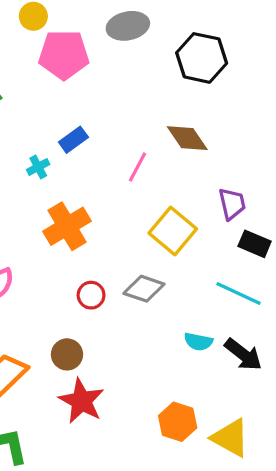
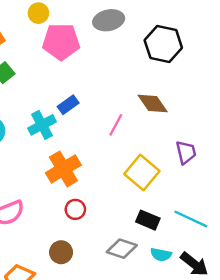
cyan cross: (38, 167) -> (42, 125), size x1.6
black rectangle: (255, 244) -> (148, 220), moved
gray diamond: (144, 289) -> (122, 249), moved
red circle: (91, 295) -> (75, 209), moved
brown circle: (67, 354) -> (61, 252), moved

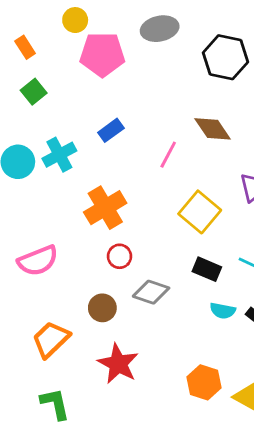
cyan cross: (42, 125) -> (59, 155), moved
gray diamond: (122, 249) -> (151, 292), moved

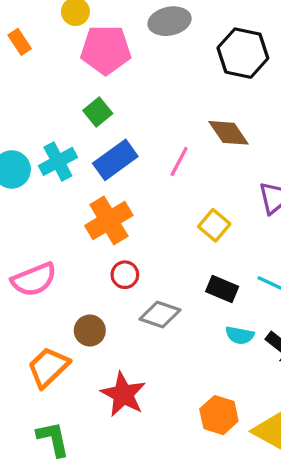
green square: (34, 92) -> (98, 112), moved
blue rectangle: (111, 130) -> (115, 160), moved, size x1.5
yellow square: (200, 212) -> (214, 225), size x0.7
brown circle: (102, 308) -> (90, 331), moved

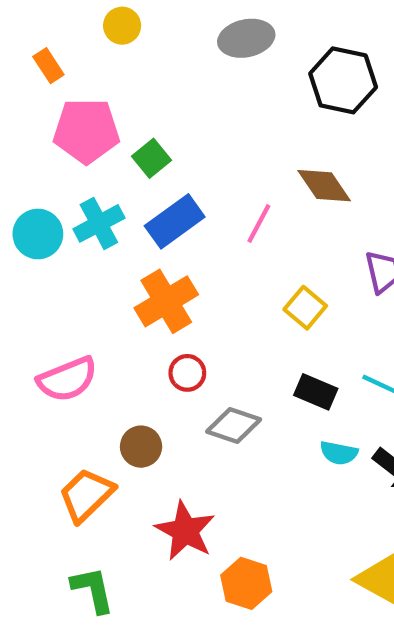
pink pentagon: (106, 50) -> (86, 131), moved
orange hexagon: (219, 415) -> (246, 583), moved

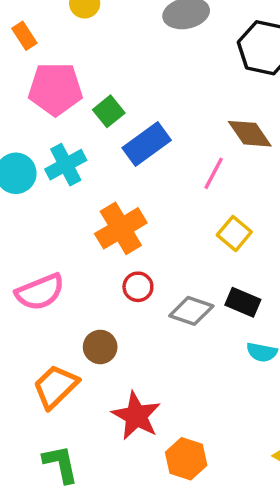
blue rectangle: (175, 221) -> (147, 144), moved
pink line: (259, 223) -> (214, 173), moved
gray diamond: (234, 426) -> (191, 311), moved

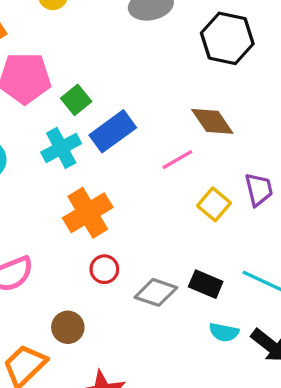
cyan cross: (66, 165) -> (61, 148), moved
pink line: (214, 173) -> (177, 160), turned 32
yellow square: (234, 233) -> (214, 204), moved

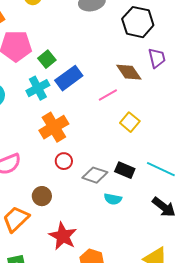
purple trapezoid: (259, 189) -> (157, 58), moved
cyan semicircle: (224, 332) -> (113, 199), moved

